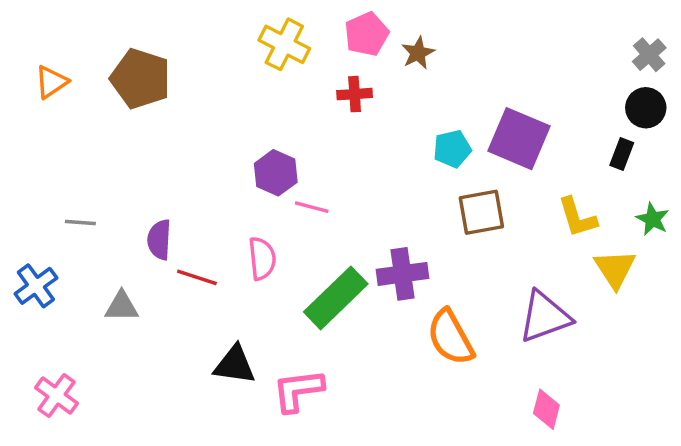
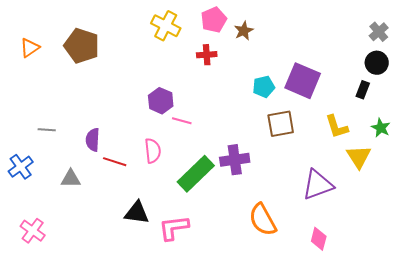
orange semicircle: (450, 337) -> (263, 220), moved

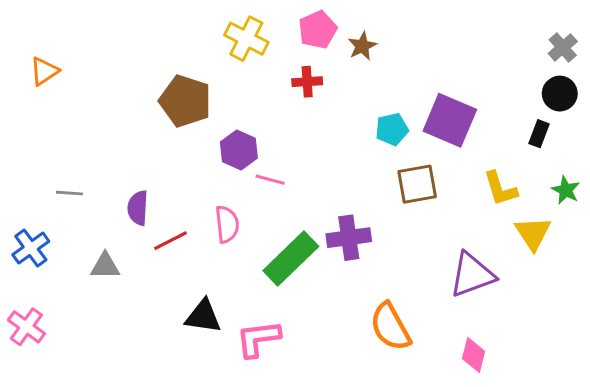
brown pentagon: (82, 46) -> (185, 101), moved
red line: (115, 162) -> (170, 241), turned -45
pink cross: (33, 231) -> (26, 327), moved

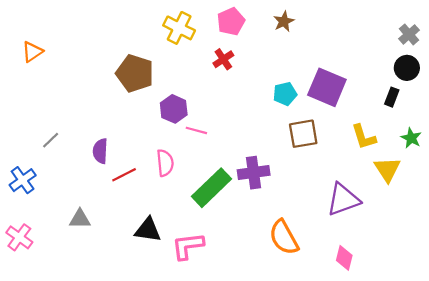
brown star: (362, 46) -> (284, 21), moved
red cross: (307, 82) -> (223, 59), turned -30
gray line: (69, 193) -> (51, 140), turned -48
gray triangle: (105, 266) -> (80, 219), moved

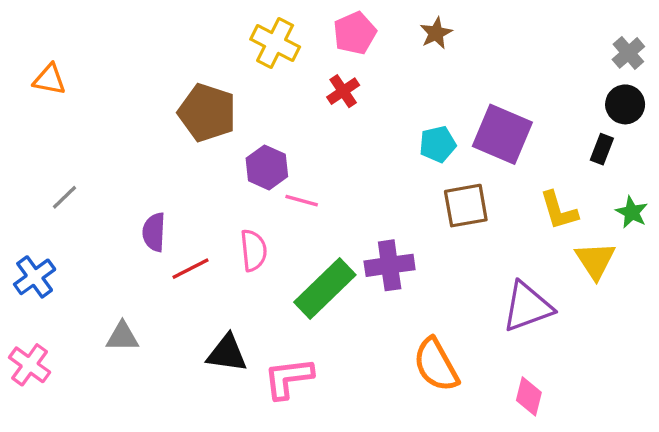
orange triangle: (32, 52) -> (49, 80), turned 45
gray line: (51, 140) -> (64, 197), moved

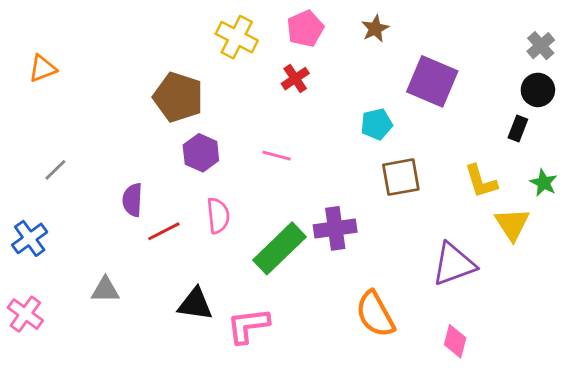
orange triangle: (49, 80) -> (43, 69), turned -32
purple square: (502, 134) -> (432, 81), moved
purple hexagon: (267, 167) -> (201, 153), moved
pink line: (302, 201) -> (277, 156), moved

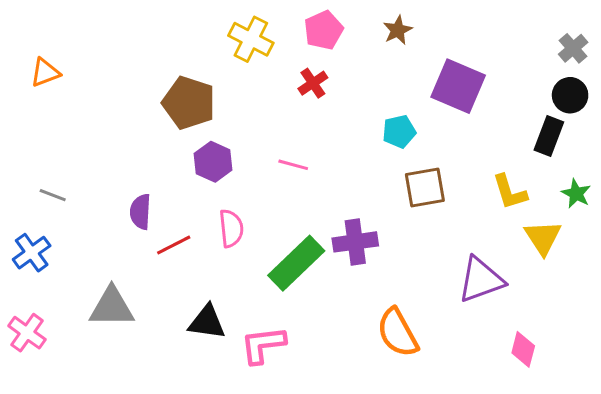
black rectangle: (518, 128) -> (549, 136), size x1.4
gray line: (55, 170) -> (53, 195), moved, turned 65
gray triangle: (105, 290) -> (112, 307), size x1.5
pink diamond: (455, 341) -> (523, 349), moved

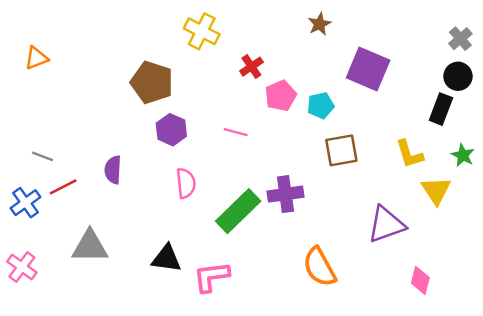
pink pentagon: (323, 30) -> (281, 96), moved
red line: (174, 245) -> (63, 187), moved

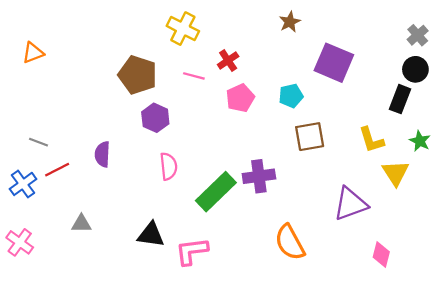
pink pentagon: (281, 96) -> (240, 98), moved
pink line: (236, 132) -> (194, 76), moved
gray triangle: (90, 246) -> (81, 224), size x0.6

